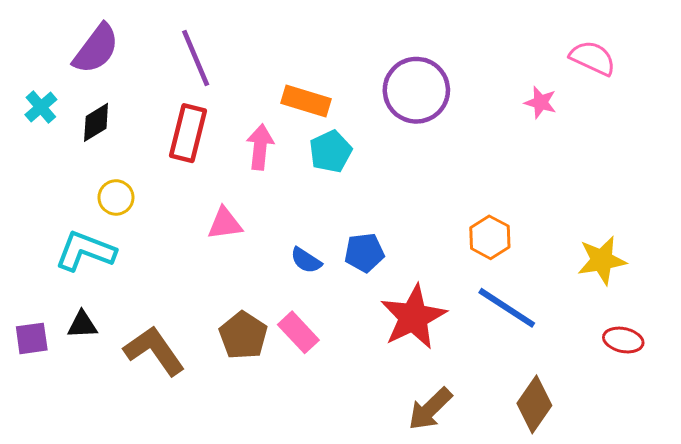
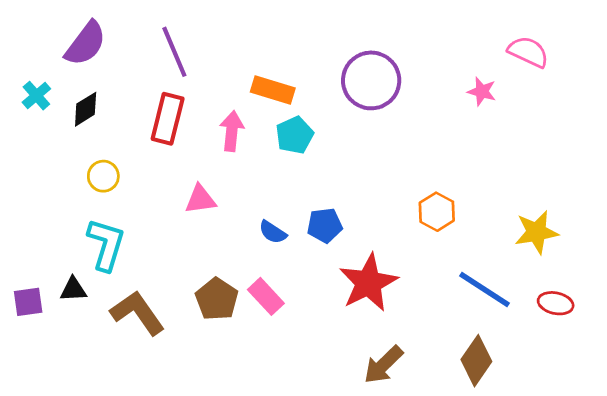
cyan L-shape: (85, 251) -> (106, 244), moved, turned 86
blue line: (507, 308) -> (485, 290), moved

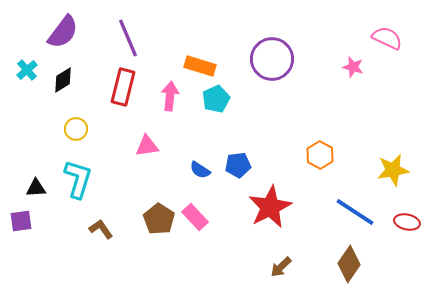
black triangle: (73, 290) -> (36, 188), moved
brown L-shape: (137, 313) -> (101, 229), size x0.6
brown arrow: (383, 365) -> (281, 267), size x0.7

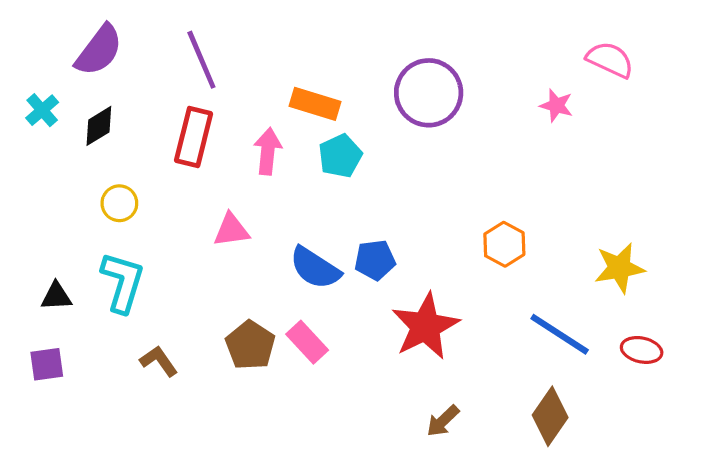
blue semicircle: (200, 170) -> (315, 268), size x1.6
purple square: (21, 221) -> (47, 364), moved

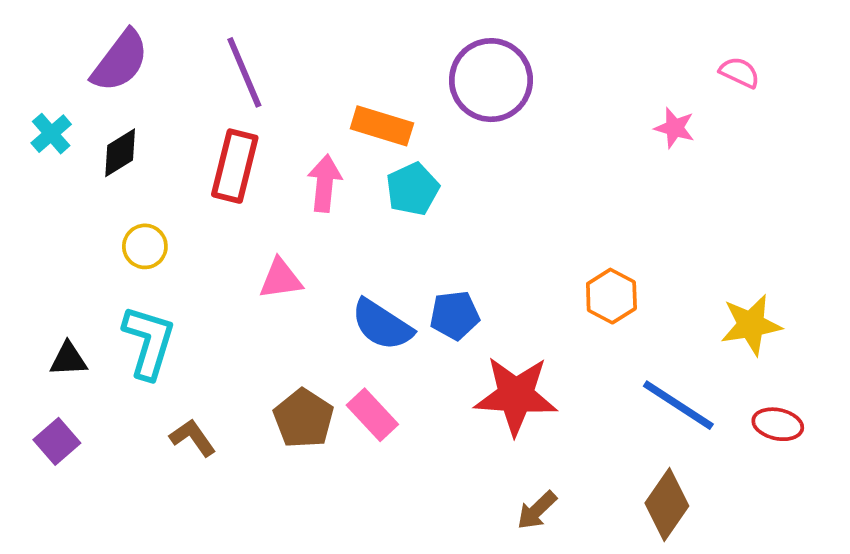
pink semicircle: (610, 60) -> (740, 72), size x0.7
purple circle: (429, 93) -> (491, 80), moved
red star: (425, 326) -> (516, 396), turned 30
purple square: (47, 364) -> (57, 441), turned -33

